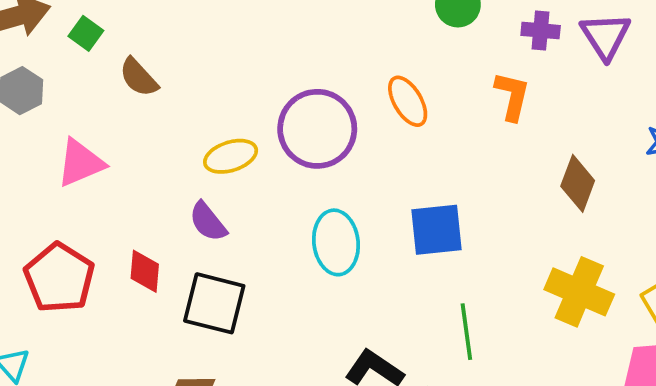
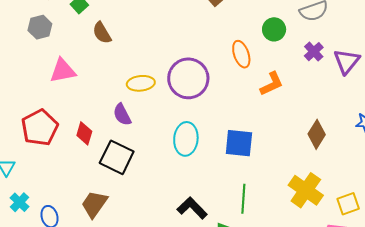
purple cross: (541, 30) -> (314, 52), turned 30
orange L-shape: (512, 96) -> (272, 84), moved, turned 40
orange ellipse: (408, 101) -> (241, 54), moved

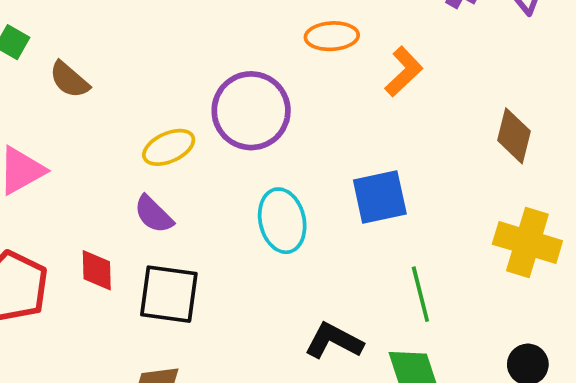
orange ellipse: (241, 54) -> (332, 36), turned -56

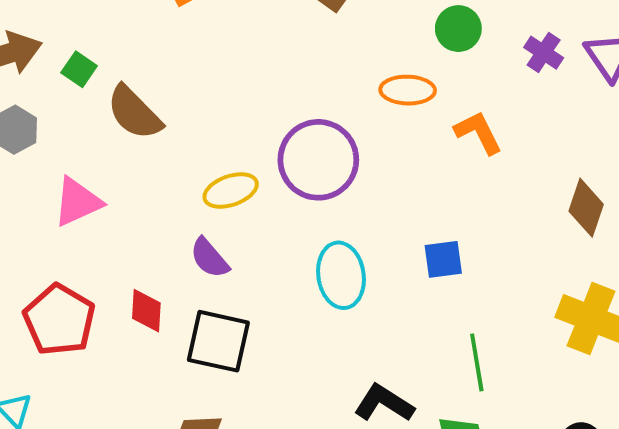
orange L-shape: (404, 72) -> (478, 132), turned -78
brown semicircle: (69, 80) -> (134, 113), size x1.4
blue square: (380, 197) -> (443, 259), size x0.7

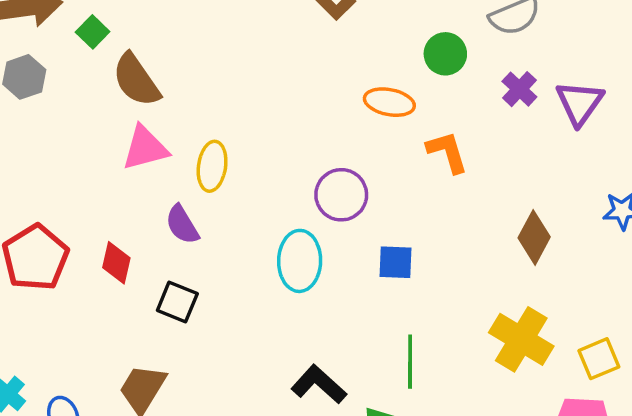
purple circle: (318, 160) -> (341, 195), moved, size x0.7
yellow ellipse: (231, 190) -> (212, 166), turned -72
pink triangle: (77, 202) -> (145, 148), moved
black square: (218, 341) -> (177, 302), size x0.7

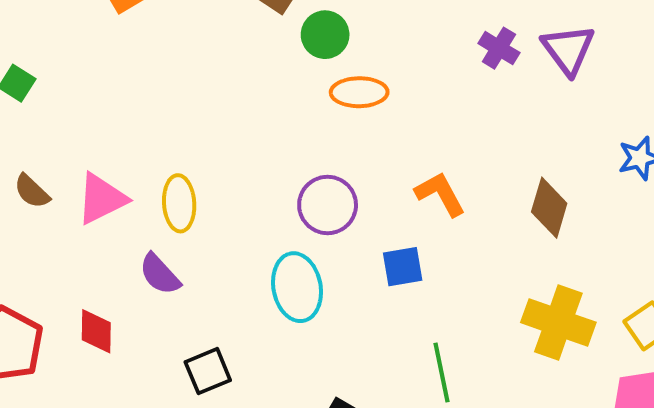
green circle: (445, 54) -> (325, 35), moved
brown semicircle: (136, 80) -> (32, 191), moved, size x0.6
orange L-shape: (447, 152) -> (440, 194), moved
black square: (177, 302) -> (208, 371), moved, turned -33

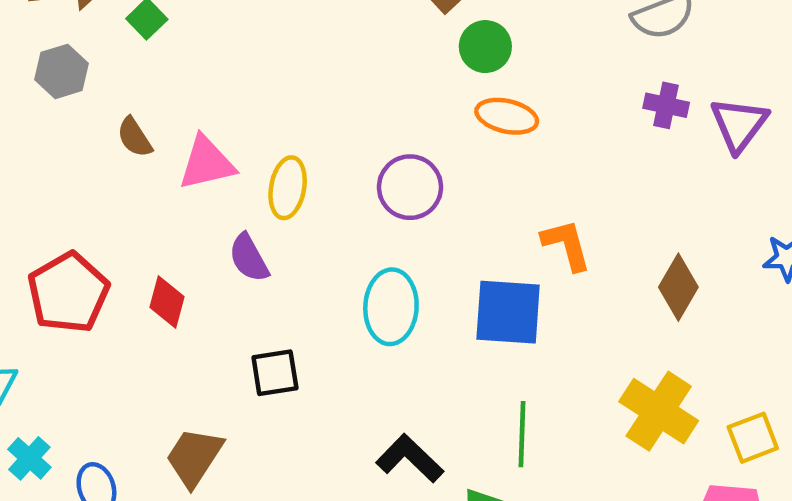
purple cross: (499, 48) -> (666, 105), turned -33
purple circle: (328, 205) -> (410, 187), moved
blue square: (403, 267) -> (508, 312), size x1.6

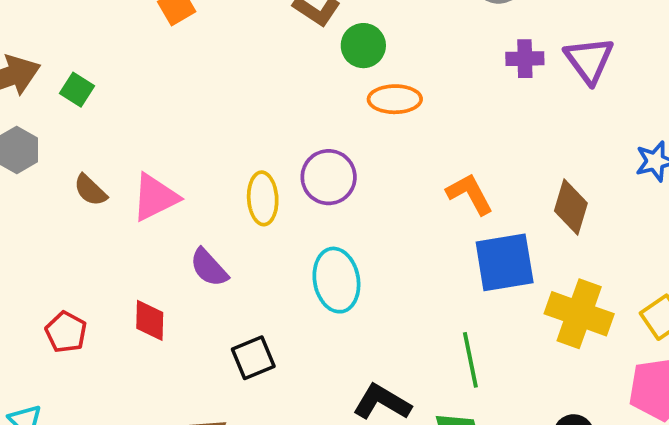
yellow ellipse: (288, 188) -> (263, 198), moved
red pentagon: (68, 293) -> (66, 332), size x0.6
blue square: (508, 312) -> (505, 262), moved

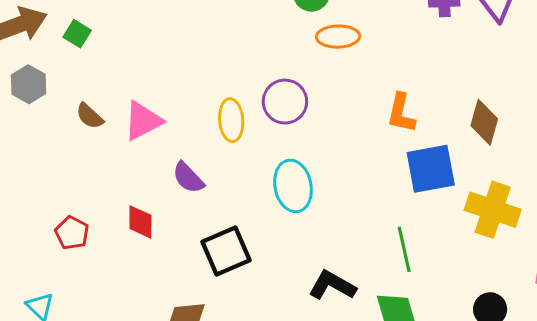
orange L-shape: (470, 194) -> (401, 113), turned -138
black square: (253, 358) -> (226, 251), size x1.4

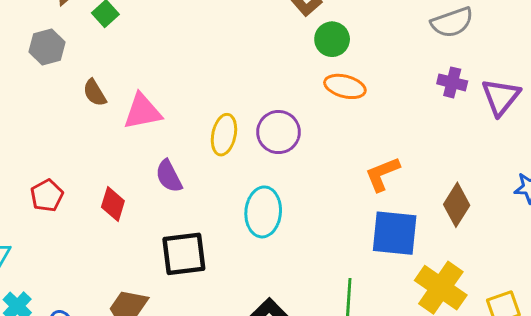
orange L-shape: (401, 113) -> (382, 174), turned 39

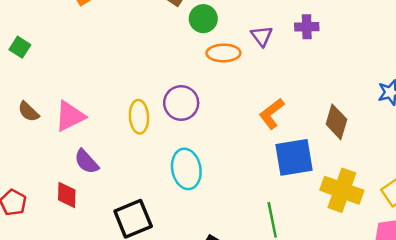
purple triangle: (501, 97) -> (262, 36), moved, size x0.7
purple semicircle: (169, 176) -> (86, 162), moved

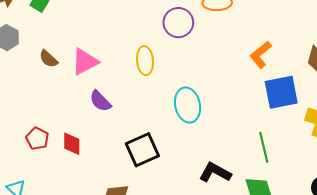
purple circle: (181, 103) -> (178, 23), moved
red diamond: (67, 195) -> (72, 144), moved

